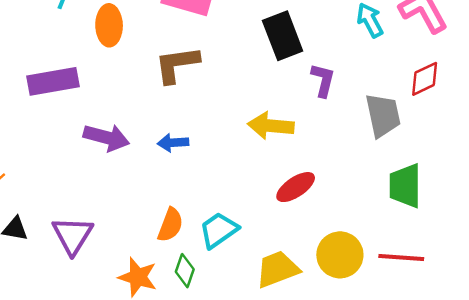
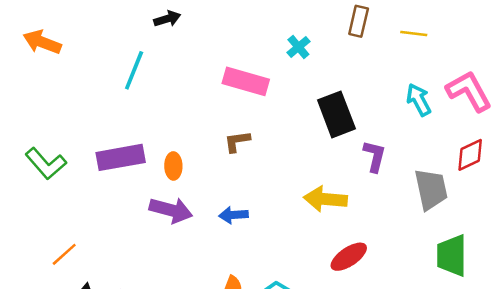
orange ellipse: (109, 25) -> (173, 166), moved, size x0.7
brown L-shape: (177, 64) -> (237, 141), size x0.6

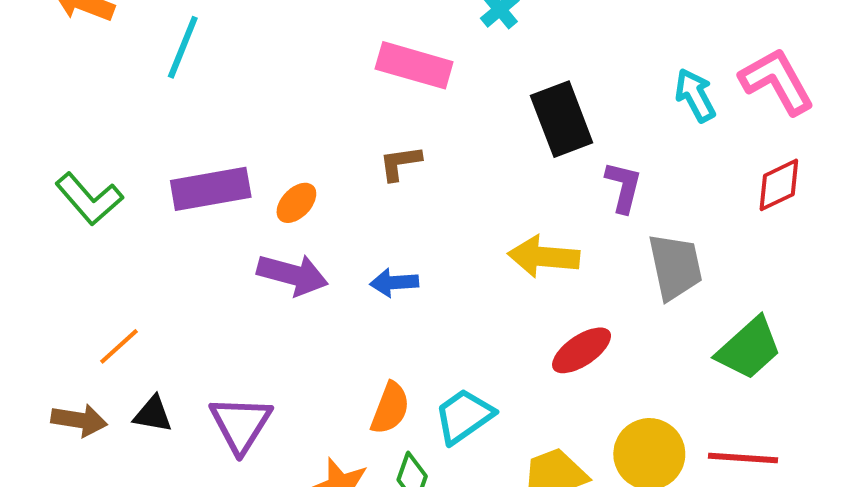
cyan line: (134, 70) -> (183, 47), moved
orange ellipse: (173, 166) -> (296, 203), turned 45
gray trapezoid: (431, 189) -> (675, 267), moved
green trapezoid: (452, 255) -> (749, 348), turned -132

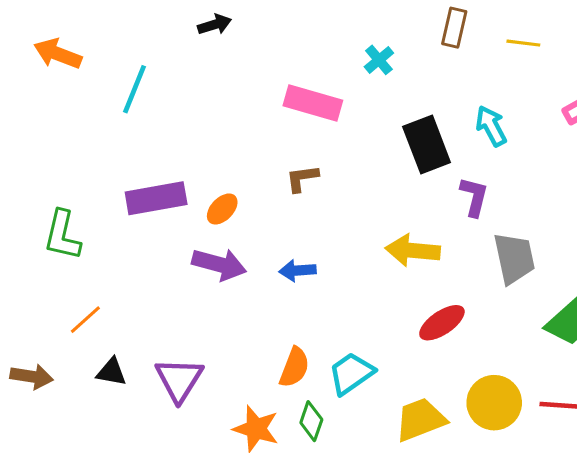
cyan arrow: (695, 95) -> (491, 126), moved
green L-shape: (89, 199) -> (62, 235), moved, turned 54
brown arrow: (79, 420) -> (32, 377), moved

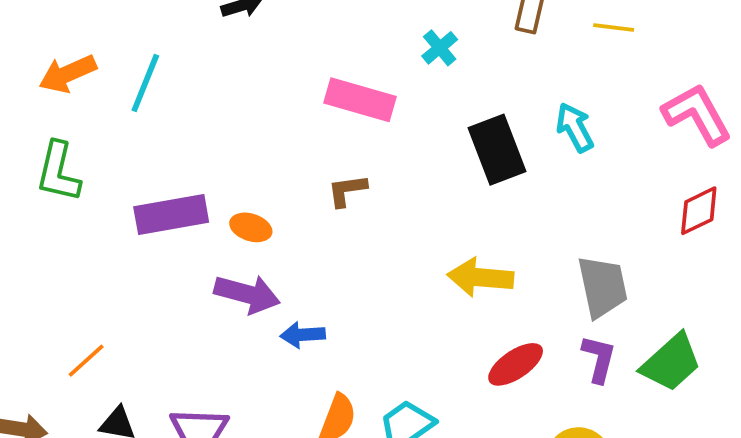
orange arrow: (58, 54) -> (68, 74), moved, turned -45
purple L-shape: (474, 197) -> (599, 359), moved
orange ellipse: (222, 209) -> (251, 227), turned 64
green L-shape: (62, 235) -> (58, 172), moved
blue arrow: (297, 270) -> (303, 335), moved

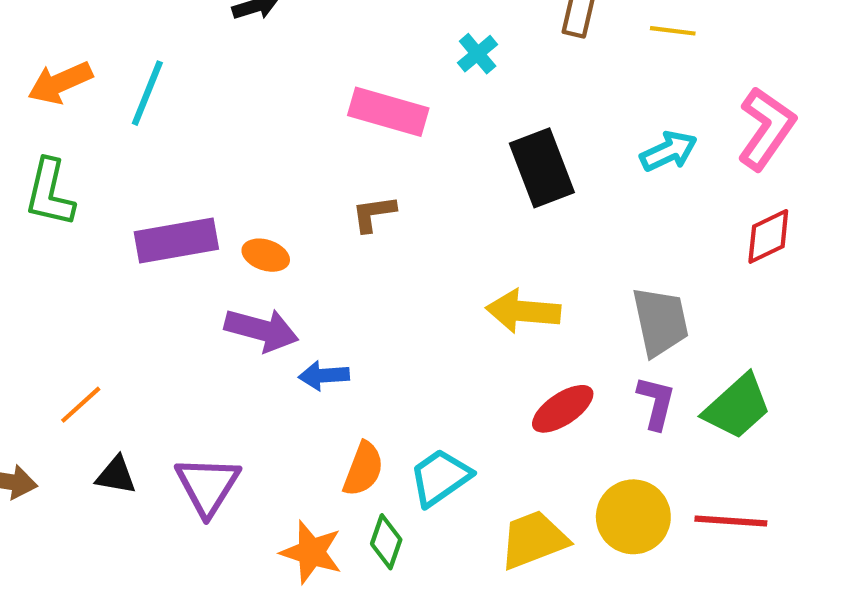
pink L-shape: (697, 114) -> (766, 128), turned 64
cyan arrow: (575, 127) -> (669, 151), moved, turned 93

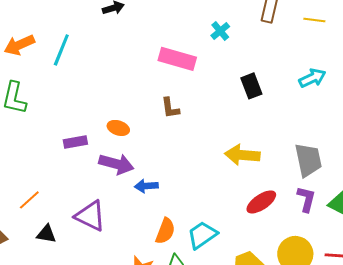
black rectangle: (542, 168) -> (251, 86), size x0.7
brown L-shape: (374, 214) -> (170, 108), turned -90
purple rectangle: (176, 241) -> (75, 142), moved, size x0.6
purple triangle: (208, 486) -> (90, 216), moved, turned -36

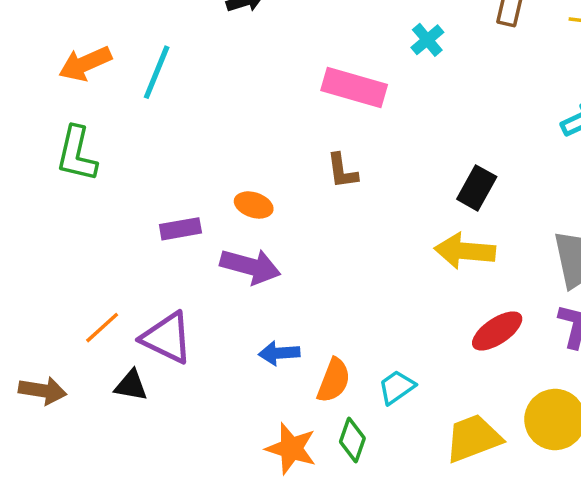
black rectangle: (251, 86) -> (477, 188), moved, turned 50
blue arrow: (146, 186) -> (279, 353), moved
purple triangle: (90, 216) -> (167, 338), moved
cyan trapezoid: (202, 235) -> (397, 387), size x0.7

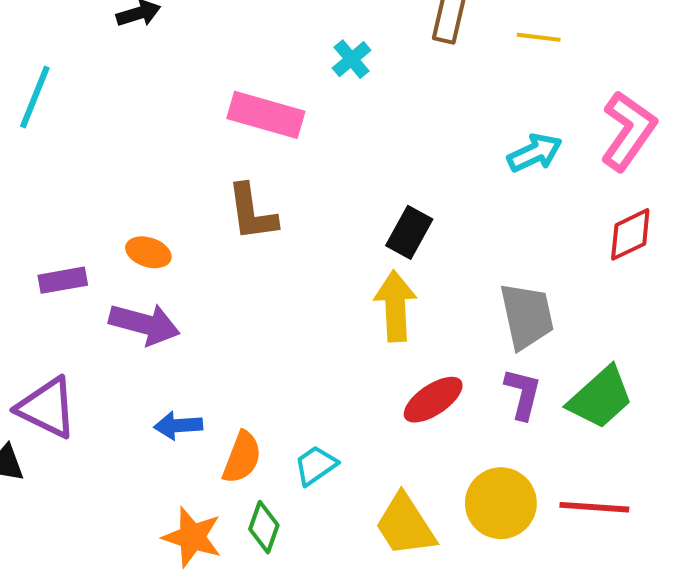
brown L-shape: (342, 171) -> (252, 212), size x1.4
yellow arrow: (465, 251) -> (395, 306), turned 82
yellow trapezoid: (473, 438) -> (405, 525), turned -102

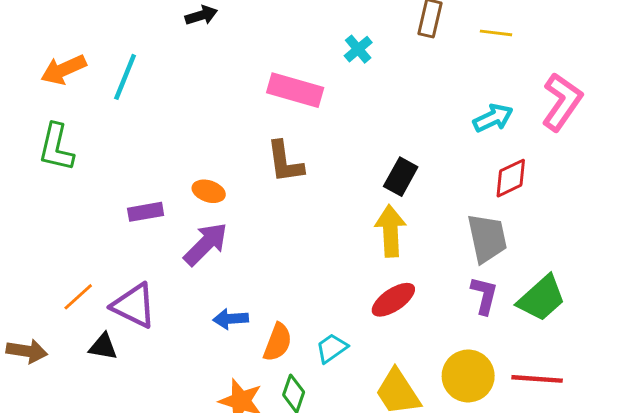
red diamond: (630, 234) -> (511, 178), moved
purple arrow: (144, 324) -> (206, 244), turned -60
red ellipse: (433, 400) -> (393, 300), moved

